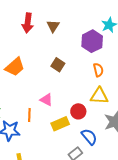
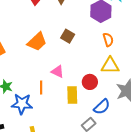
orange trapezoid: (15, 67) -> (37, 42), moved
yellow rectangle: (60, 124) -> (72, 95), turned -66
blue semicircle: (89, 137) -> (102, 107), turned 90

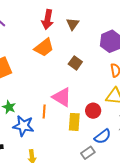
orange trapezoid: (37, 42) -> (44, 47), moved
pink triangle: (57, 72) -> (62, 97), size x1.5

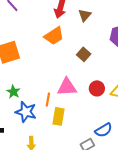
pink triangle: (62, 97) -> (67, 87), turned -40
red circle: (93, 111) -> (97, 88), moved
yellow rectangle: (74, 122) -> (59, 116), moved

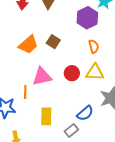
orange trapezoid: (54, 36) -> (28, 45), moved
yellow rectangle: (59, 116) -> (46, 116), moved

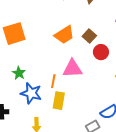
red circle: (72, 73) -> (101, 52), moved
yellow rectangle: (46, 116) -> (59, 101), moved

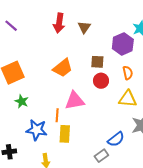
brown square: (89, 36) -> (97, 62), moved, turned -32
green star: (19, 73) -> (22, 101), moved

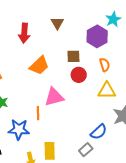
red arrow: (59, 23) -> (24, 33), moved
yellow rectangle: (65, 134) -> (50, 151), moved

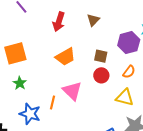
orange semicircle: (105, 65) -> (129, 72), turned 40
pink triangle: (54, 97) -> (72, 91), turned 45

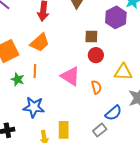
orange trapezoid: (65, 57) -> (40, 43), moved
orange semicircle: (129, 72) -> (96, 87), moved, turned -40
orange line: (53, 102) -> (35, 71), moved

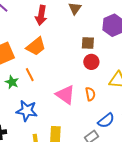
orange line: (35, 71) -> (30, 75), turned -32
pink triangle: (70, 76) -> (65, 95), moved

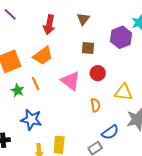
brown square: (88, 43) -> (88, 48), moved
pink triangle: (65, 95) -> (71, 81), moved

